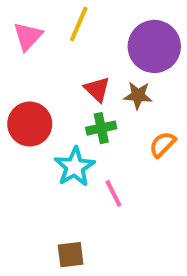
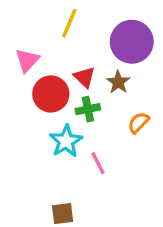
pink triangle: (28, 36) -> (27, 60), moved
brown star: (138, 95) -> (118, 82), turned 30
red circle: (30, 124) -> (51, 94), moved

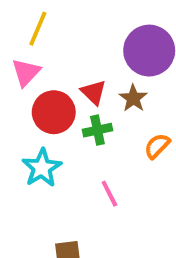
yellow line: (69, 23) -> (38, 29), moved
cyan star: (66, 141) -> (42, 168), moved

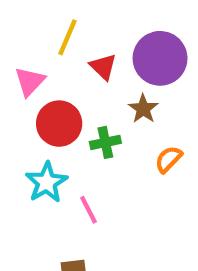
yellow line: (38, 29) -> (68, 37), moved
red triangle: (94, 92) -> (103, 67), moved
pink line: (109, 194) -> (89, 210), moved

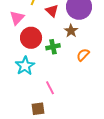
pink line: (89, 210) -> (50, 88), moved

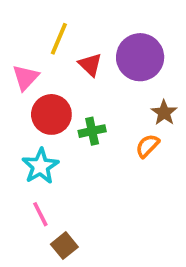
brown star: (71, 31) -> (164, 113), moved
pink line: (50, 88) -> (40, 214), moved
brown square: (38, 109) -> (64, 246), turned -32

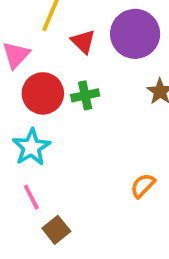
green cross: (92, 131) -> (85, 95), moved
orange semicircle: (147, 146) -> (143, 186), moved

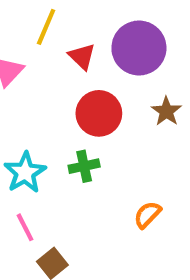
red circle: (43, 93) -> (99, 113), moved
green cross: (85, 95) -> (84, 166), moved

